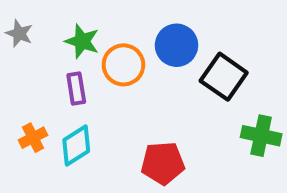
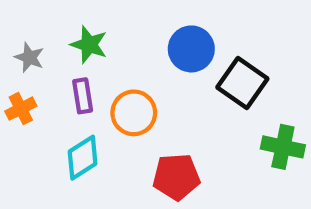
gray star: (19, 33) -> (29, 57), moved
orange circle: (123, 65) -> (134, 113), moved
orange cross: (33, 138) -> (21, 109), moved

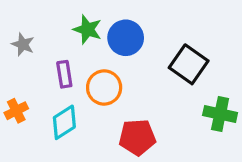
green star: (89, 45) -> (88, 29), moved
blue circle: (191, 49) -> (126, 38), moved
orange cross: (21, 109) -> (16, 111), moved

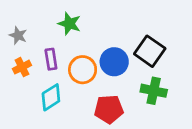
blue circle: (126, 38) -> (114, 62), moved
orange cross: (16, 111) -> (22, 67), moved
green cross: (220, 114) -> (154, 91), moved

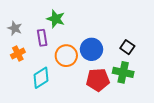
black square: (150, 51) -> (127, 47), moved, size x0.6
purple rectangle: (51, 59) -> (42, 38), moved
red pentagon: (109, 109) -> (98, 80), moved

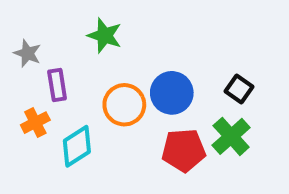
purple rectangle: (42, 38) -> (57, 85), moved
orange cross: (18, 54) -> (35, 123), moved
green cross: (123, 72) -> (231, 136), turned 36

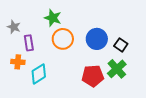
blue circle: (172, 93) -> (97, 39), moved
orange circle: (124, 105) -> (63, 39), moved
orange cross: (35, 123) -> (18, 62), turned 32

